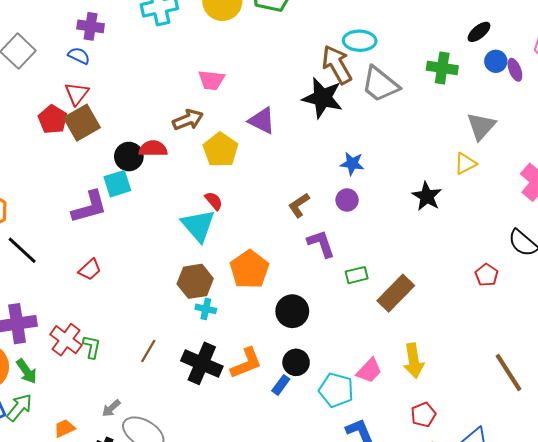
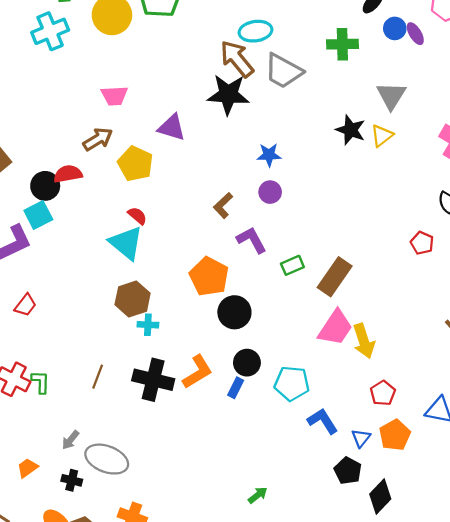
black star: (427, 196) -> (351, 130), moved
orange pentagon: (249, 269) -> (209, 276), moved
pink trapezoid: (369, 371) -> (335, 328), moved, size x1.4

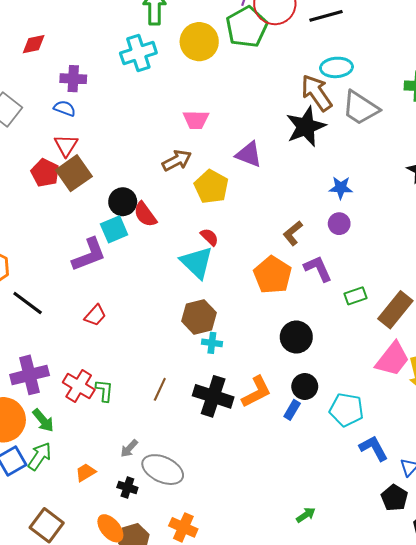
black star: (228, 94) -> (306, 127), turned -30
red semicircle: (68, 174) -> (145, 214), moved, turned -120
orange pentagon: (209, 276) -> (273, 275), moved

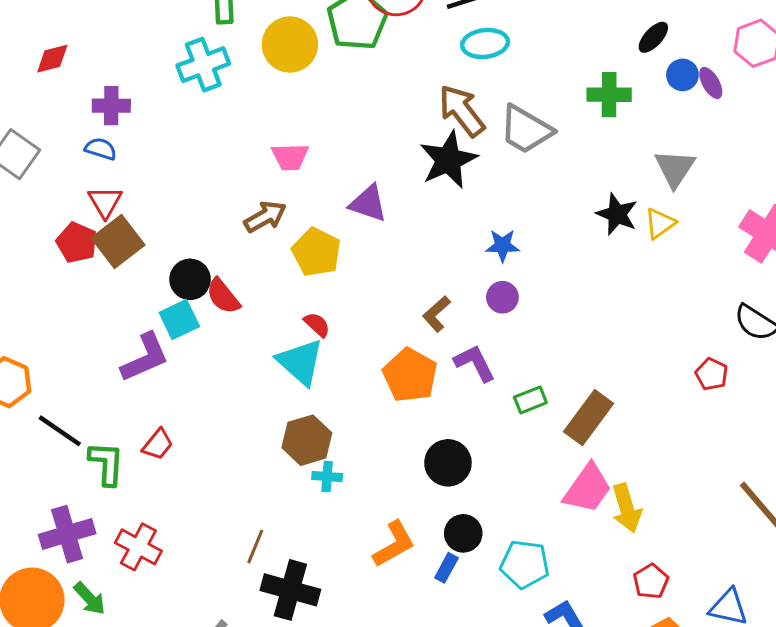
cyan ellipse: (336, 67) -> (485, 43), moved
green L-shape: (104, 391) -> (107, 464), moved, size x1.4
black cross: (213, 396) -> (290, 590), moved

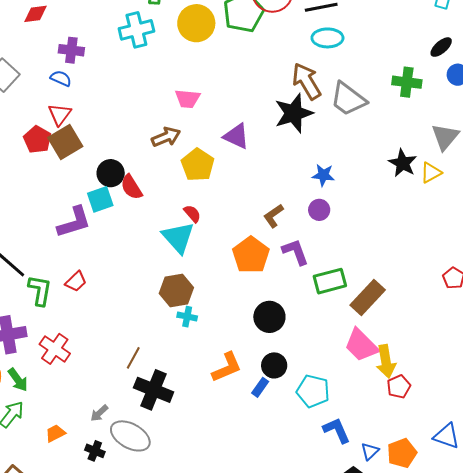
green rectangle: (530, 400) -> (330, 281), size x1.5
pink trapezoid: (588, 488) -> (361, 345), turned 93
red pentagon: (651, 581) -> (399, 387), moved

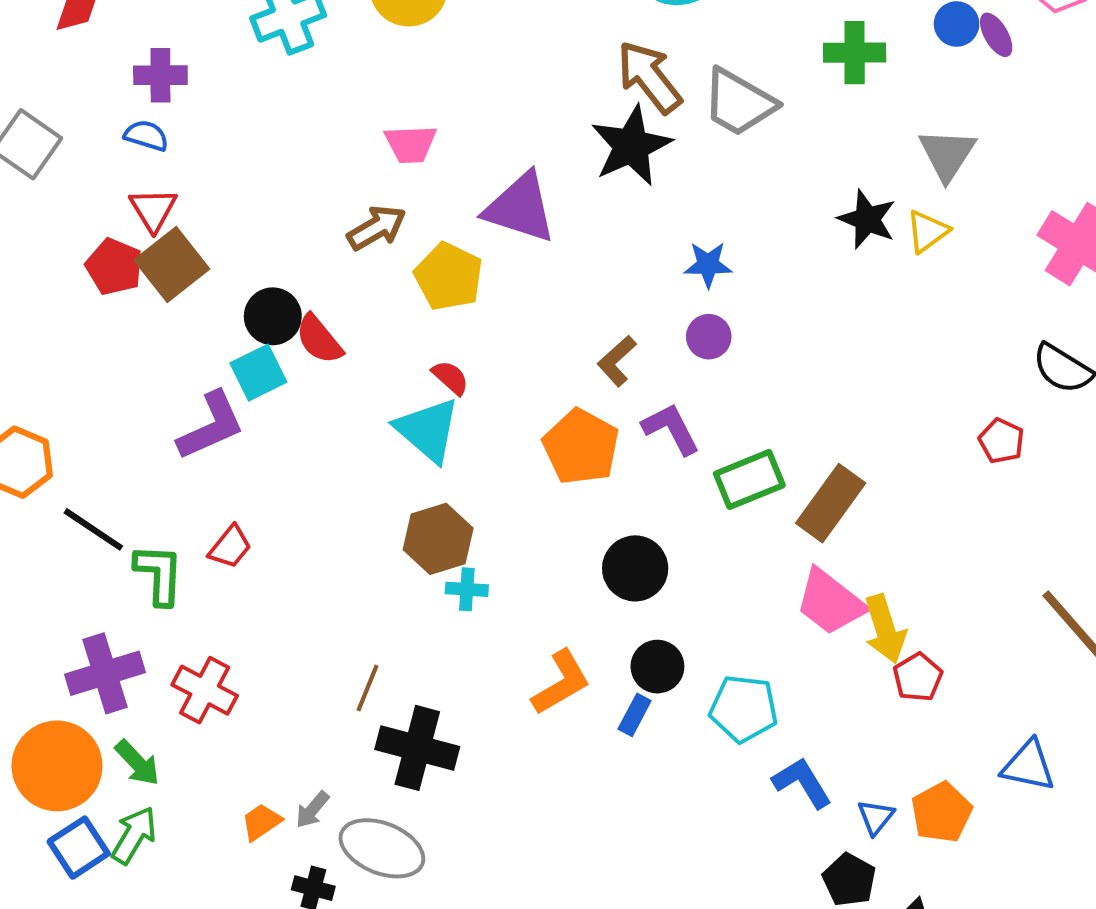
purple triangle: (236, 136) -> (520, 208), size x1.4
orange trapezoid: (55, 433) -> (261, 822), moved

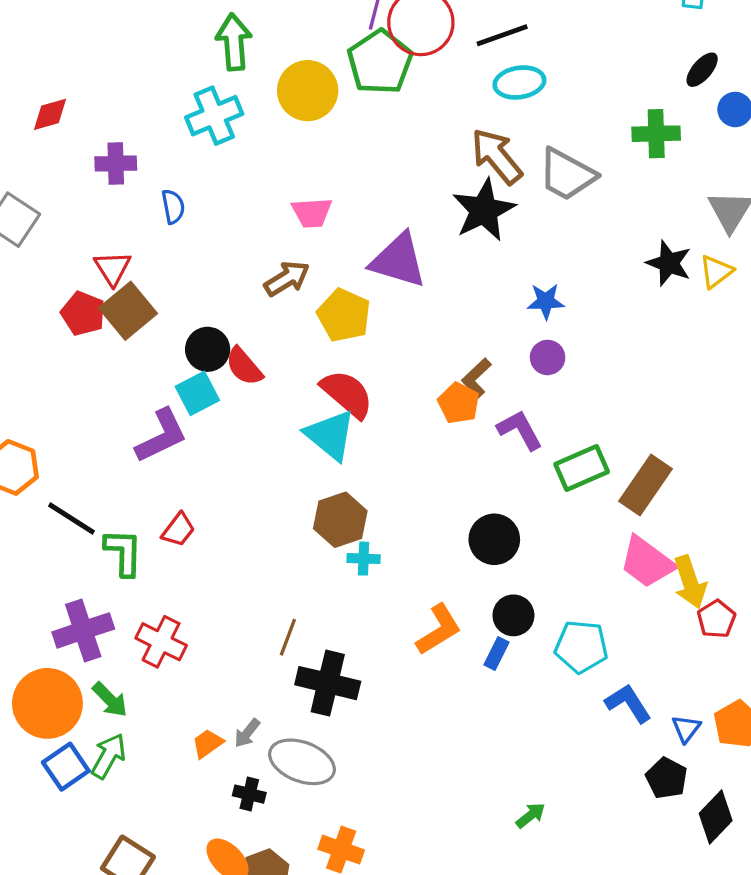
blue semicircle: (146, 136) -> (173, 207), moved, turned 64
red semicircle: (450, 378) -> (347, 394), size x1.8
orange pentagon: (581, 447) -> (459, 403), moved, size x0.7

